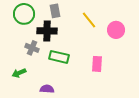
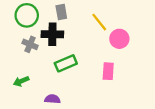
pink circle: (116, 30) -> (119, 39), moved
gray cross: (32, 48) -> (30, 44), moved
green rectangle: (59, 57) -> (66, 63), turned -36

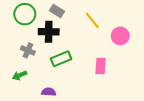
gray rectangle: (61, 12) -> (57, 11), turned -48
pink circle: (119, 39) -> (120, 36), moved
gray cross: (30, 44) -> (28, 50), moved

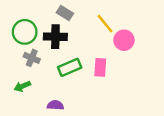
green circle: (25, 14) -> (25, 32), moved
pink circle: (120, 36) -> (124, 40), moved
pink rectangle: (101, 66) -> (100, 67), moved

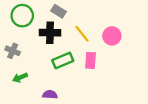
yellow line: (105, 24) -> (82, 34), moved
green circle: (25, 32) -> (22, 16), moved
gray cross: (32, 58) -> (13, 51), moved

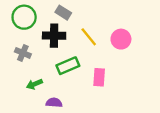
gray cross: (13, 51) -> (23, 53), moved
pink rectangle: (91, 60) -> (99, 77), moved
green arrow: (20, 78) -> (34, 84), moved

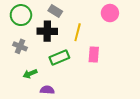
yellow line: (89, 37) -> (78, 32), turned 54
pink circle: (121, 39) -> (110, 13), moved
pink rectangle: (99, 77) -> (94, 54), moved

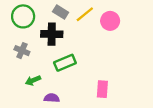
pink circle: (110, 13) -> (110, 21), moved
yellow line: (78, 32) -> (85, 14), moved, turned 36
pink rectangle: (94, 54) -> (102, 89), moved

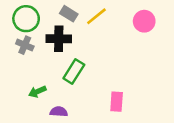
pink circle: (110, 21) -> (144, 21), moved
gray cross: (22, 51) -> (25, 45), moved
green rectangle: (65, 63) -> (74, 71), turned -35

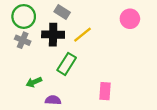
yellow line: (96, 16) -> (82, 35), moved

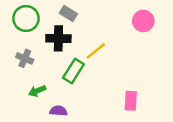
yellow line: (82, 35) -> (96, 51), moved
gray cross: (23, 40) -> (25, 58), moved
pink rectangle: (105, 91) -> (131, 101), moved

